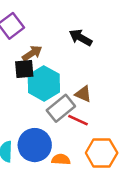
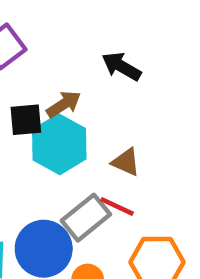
brown arrow: (32, 53) -> (64, 104), moved
gray rectangle: (61, 108) -> (86, 218), moved

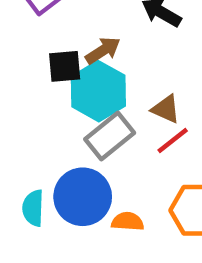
red line: (117, 206) -> (173, 141), moved, turned -63
gray rectangle: (86, 218) -> (110, 136), moved

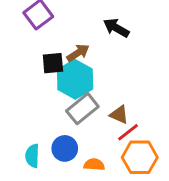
brown triangle: (166, 109) -> (119, 115), moved
red line: (173, 141) -> (128, 132), moved
blue circle: (83, 197) -> (65, 148), size x0.7

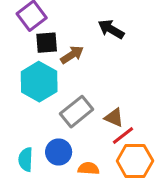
black square: (53, 63) -> (47, 43), moved
cyan hexagon: (75, 79) -> (39, 82), moved

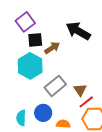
black arrow: (111, 29) -> (78, 31), size x1.4
brown triangle: (114, 118) -> (80, 90), turned 32

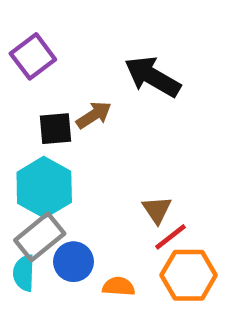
black square: (35, 40) -> (55, 129), moved
cyan hexagon: (30, 66) -> (44, 187), moved
gray rectangle: (55, 86) -> (40, 237), moved

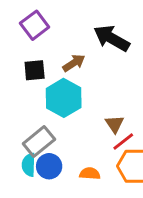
black square: (55, 129) -> (35, 70), moved
cyan hexagon: (44, 187) -> (64, 98), moved
blue circle: (73, 262) -> (49, 166), moved

